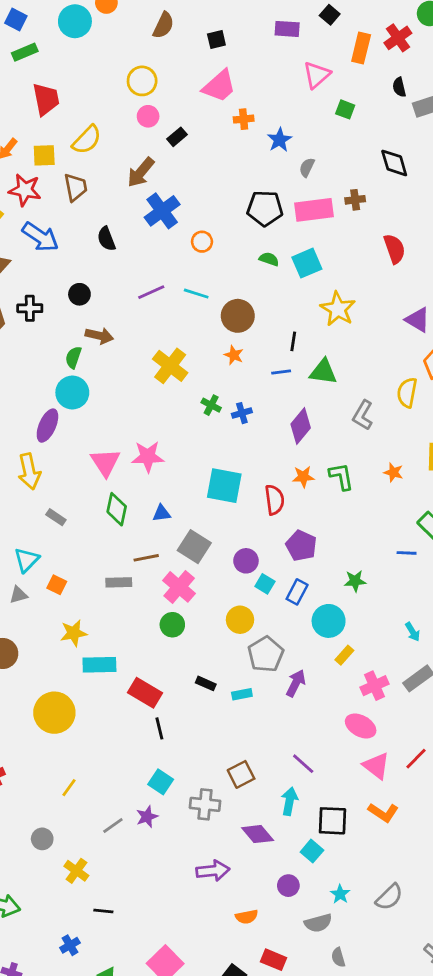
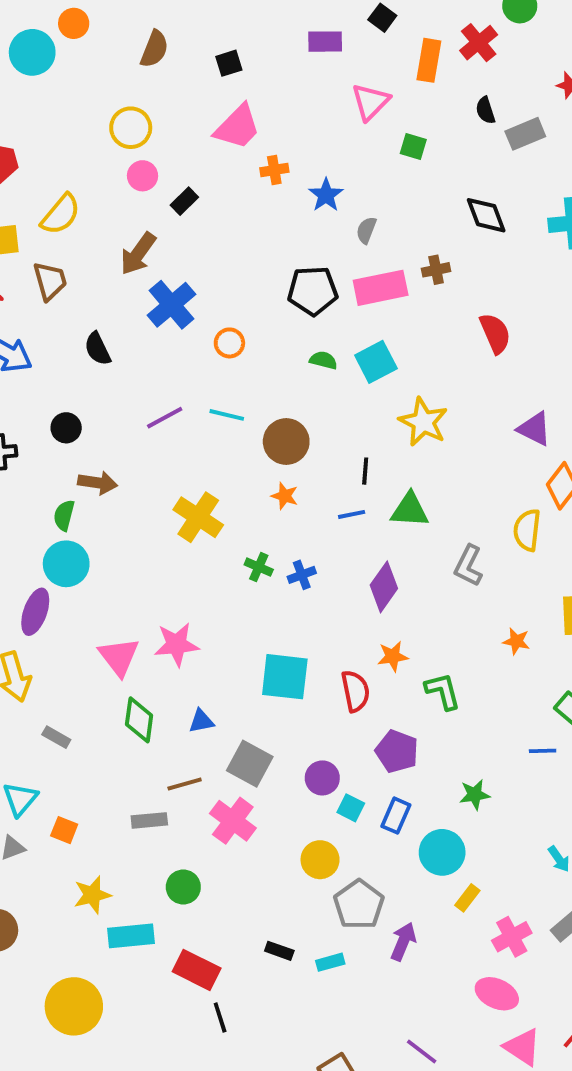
green L-shape: (341, 476) -> (443, 691), moved
green circle: (172, 625) -> (183, 887), moved

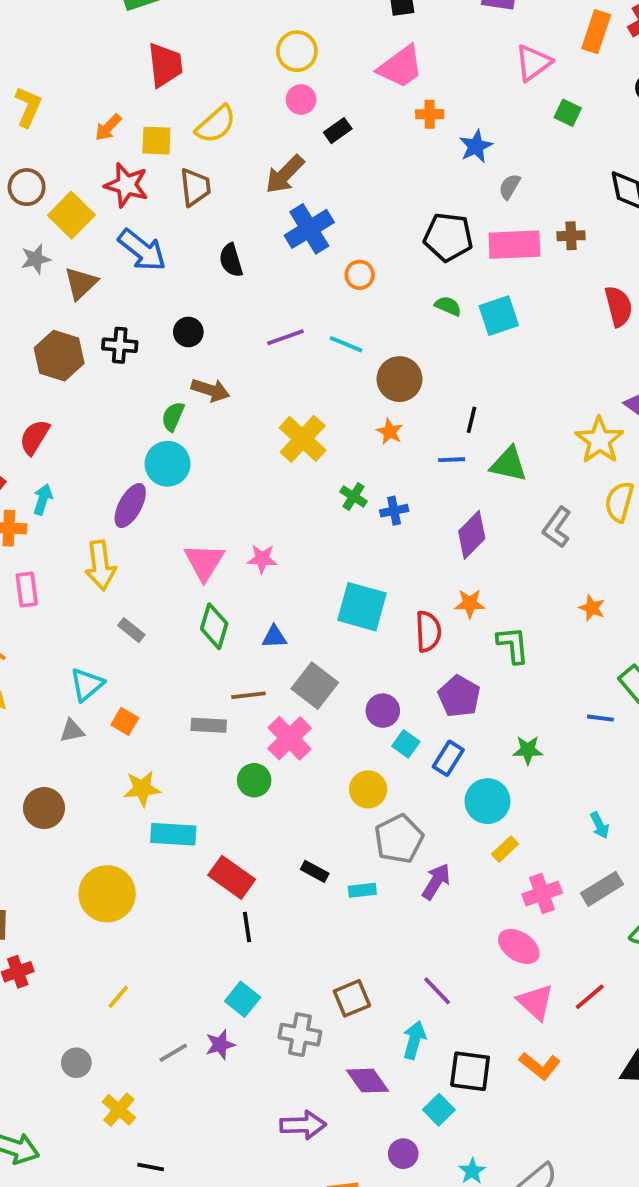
yellow star: (423, 422) -> (599, 440), moved
pink star: (177, 644) -> (262, 559), size x0.7
green circle: (183, 887) -> (254, 780), moved

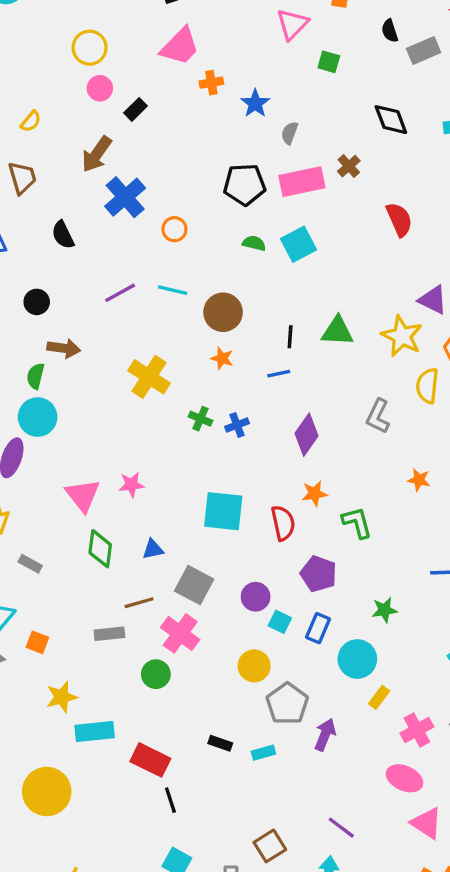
yellow semicircle: (216, 124) -> (31, 121), size x0.6
brown cross: (571, 236) -> (349, 166), turned -30
green triangle: (509, 464) -> (337, 331), moved

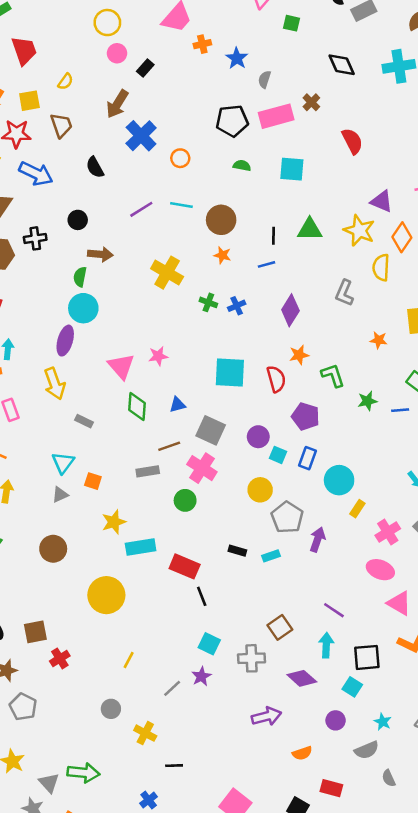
cyan square: (299, 244) -> (292, 169), moved, turned 36
green star: (384, 610) -> (367, 401), moved

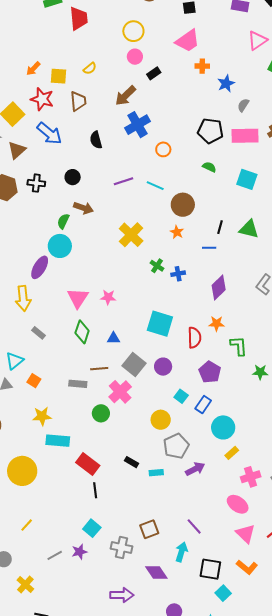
red trapezoid: (24, 50) -> (79, 18), moved
purple circle: (258, 437) -> (163, 367), moved
purple arrow: (317, 540) -> (195, 469), turned 30
cyan square: (352, 687) -> (223, 593), moved

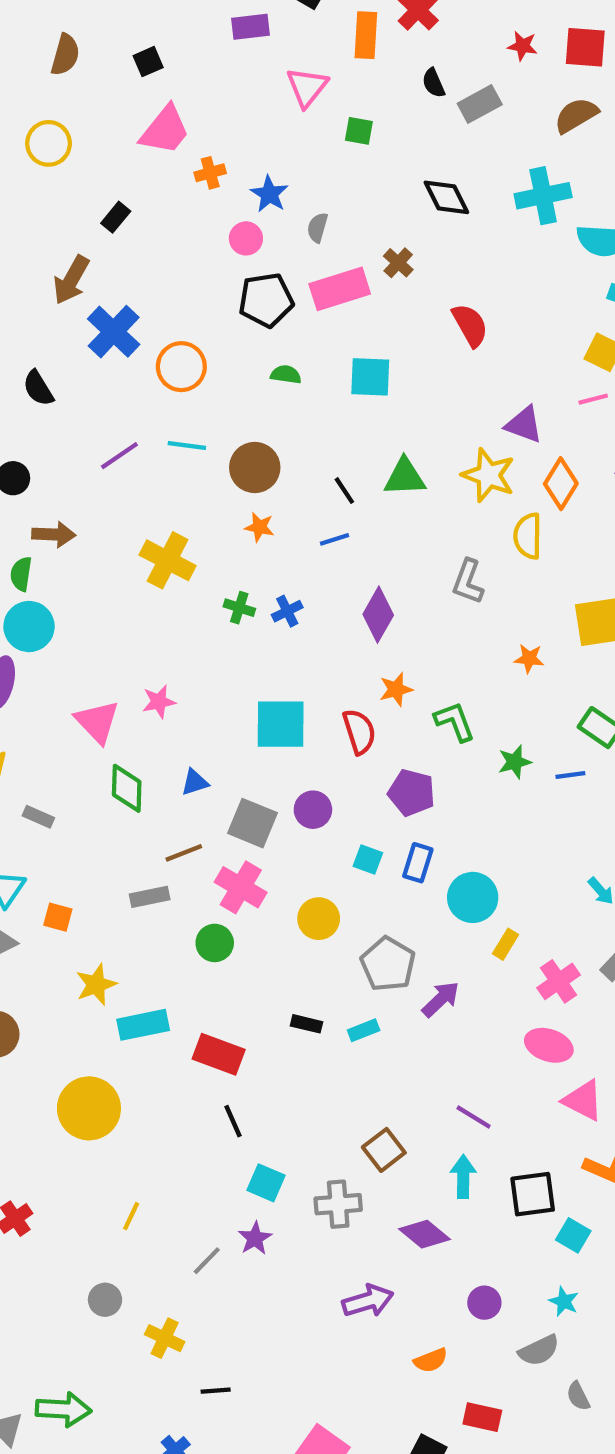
pink circle: (135, 57) -> (246, 238), moved
orange circle: (163, 149) -> (181, 367), size x1.5
black line: (220, 227) -> (344, 491), turned -32
yellow circle: (161, 420) -> (319, 919), moved
black line: (95, 490) -> (233, 1121), moved

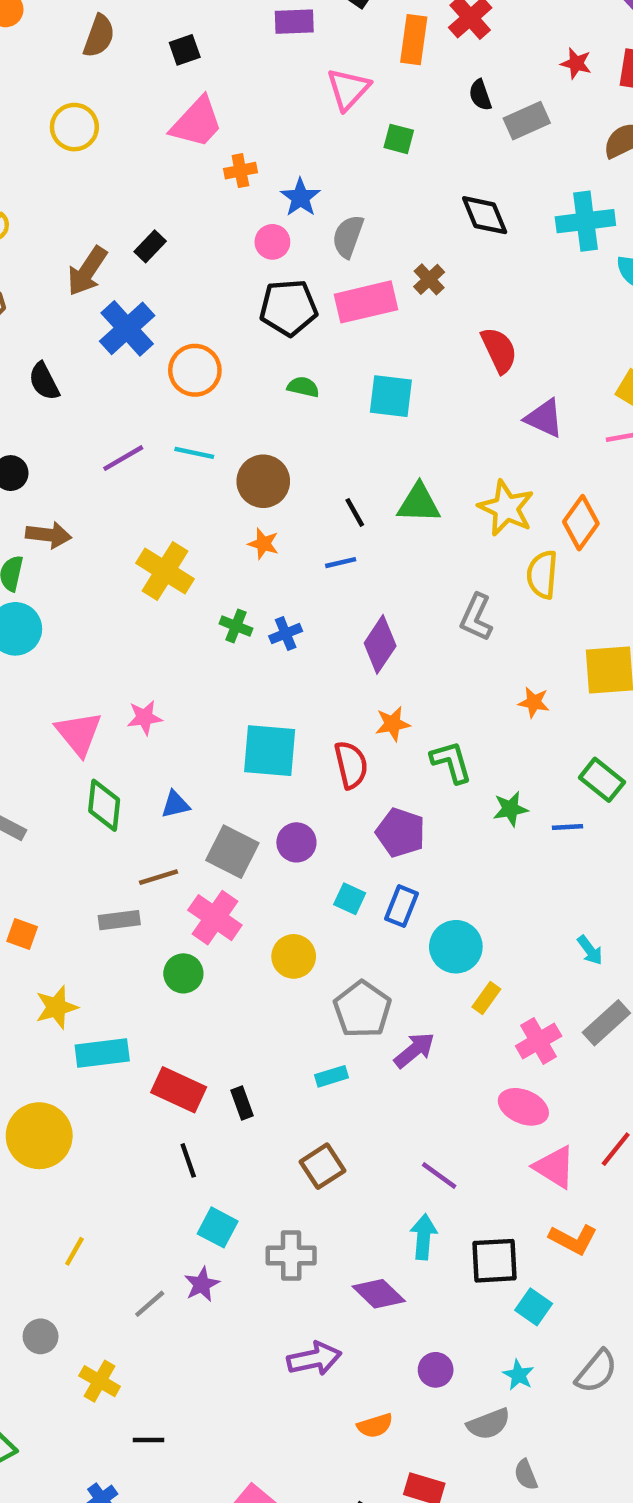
black rectangle: (116, 217) -> (150, 246), moved
gray semicircle: (317, 228) -> (348, 236), size x1.4
purple triangle: (524, 425) -> (544, 418), moved
black rectangle: (307, 1024) -> (242, 1103), moved, turned 52
brown square: (384, 1150) -> (322, 1166), moved

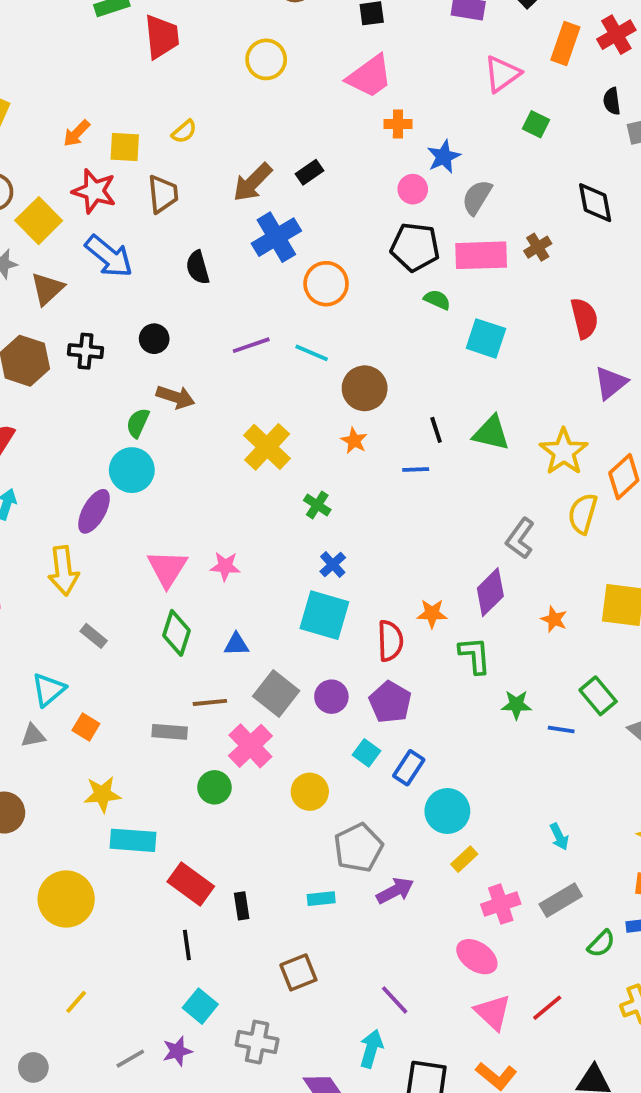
green semicircle: (303, 387) -> (437, 300), moved
purple triangle: (544, 418) -> (611, 383), turned 45
blue cross: (286, 634) -> (333, 564), moved, turned -32
purple diamond: (380, 644) -> (490, 592), moved
purple pentagon: (401, 833) -> (390, 702), moved

